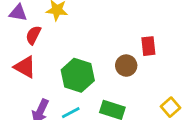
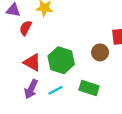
red triangle: (25, 67) -> (32, 62), moved

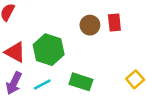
brown circle: (100, 52) -> (90, 25), moved

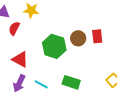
green hexagon: (49, 50) -> (54, 46), moved
cyan line: (42, 84) -> (41, 84), turned 56

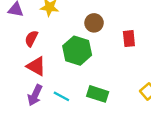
red semicircle: (14, 28) -> (31, 39), moved
brown circle: (78, 38) -> (94, 23), moved

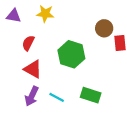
brown circle: (94, 23) -> (104, 28), moved

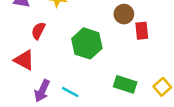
red triangle: (33, 69) -> (24, 60), moved
green rectangle: (91, 95) -> (125, 84), moved

